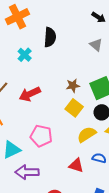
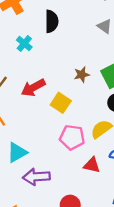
yellow square: (74, 108) -> (61, 103), moved
pink pentagon: (41, 136) -> (72, 137), moved

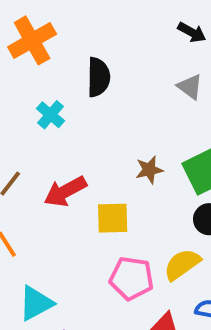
yellow square: (61, 103) -> (113, 218), turned -36

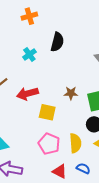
orange cross: (32, 40) -> (29, 16), size x0.7
yellow semicircle: (182, 264) -> (75, 143), turned 108

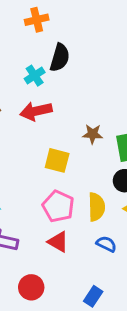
black semicircle: (57, 42) -> (60, 58), moved
red arrow: (27, 94) -> (36, 111), moved
red triangle: (60, 171) -> (58, 242), moved

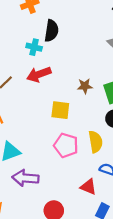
cyan cross: (35, 76) -> (34, 47), turned -35
red triangle: (58, 242) -> (88, 187), moved

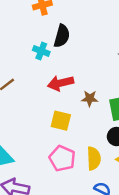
red arrow: (39, 74) -> (61, 83), moved

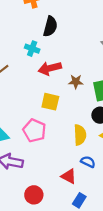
cyan cross: (41, 51) -> (32, 49), moved
pink pentagon: (62, 158) -> (34, 131), moved

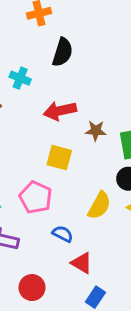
cyan cross: (32, 49) -> (20, 78), moved
yellow semicircle: (80, 135) -> (99, 205), turned 30
blue semicircle: (88, 162) -> (63, 234), moved

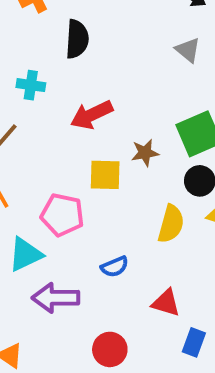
brown star: (96, 131) -> (145, 153), moved
pink pentagon: (36, 197) -> (62, 215), moved
blue semicircle: (63, 234) -> (115, 267), moved, turned 144

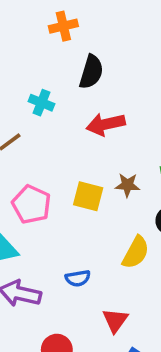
red arrow: (92, 115) -> (106, 124), moved
pink pentagon: (62, 215) -> (31, 204), moved
red triangle: (166, 303) -> (115, 320), turned 36

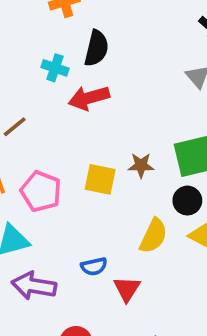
cyan cross: (41, 103) -> (55, 68), moved
red arrow: (106, 124) -> (89, 98), moved
red triangle: (115, 320) -> (127, 289), moved

